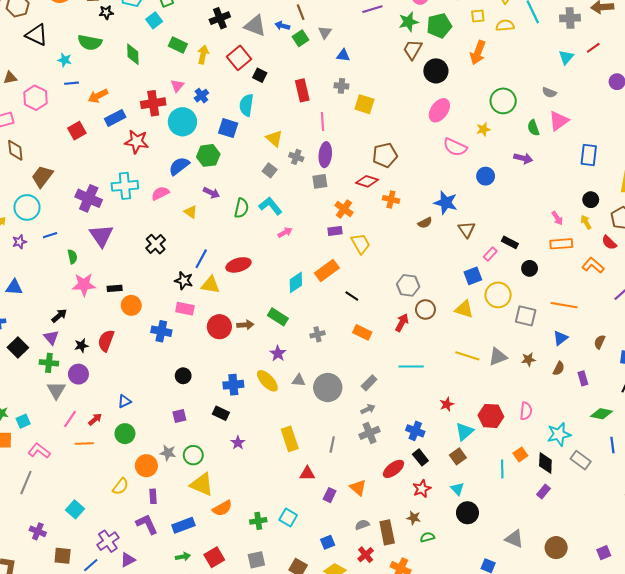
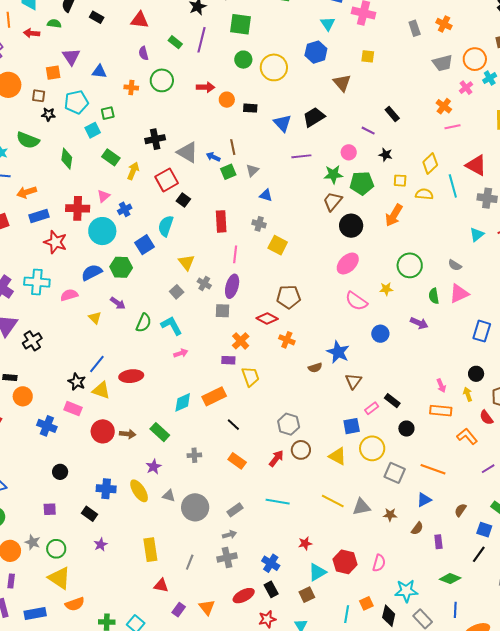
blue square: (228, 128) -> (144, 245), turned 30
black cross: (156, 244) -> (32, 341), moved

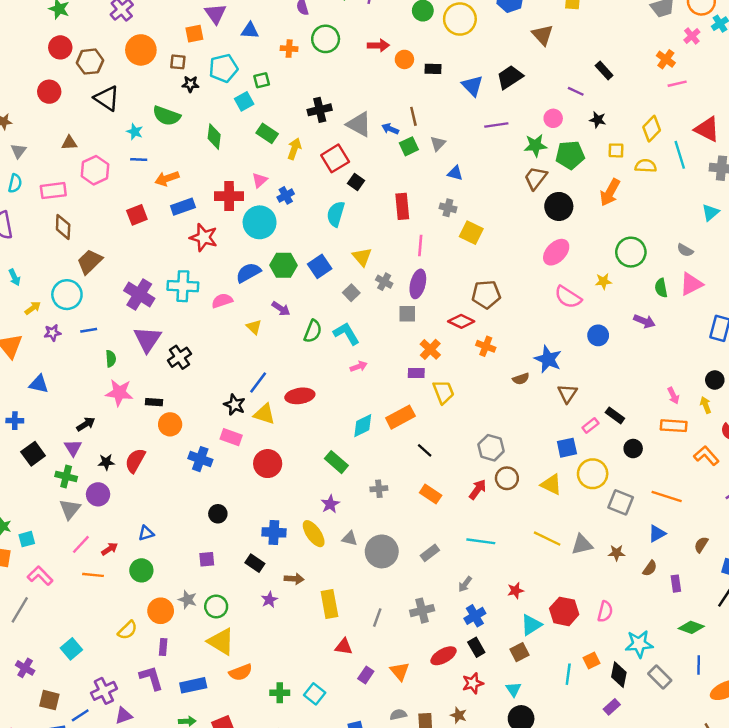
blue square: (144, 245) -> (320, 266), moved
brown arrow: (128, 434) -> (294, 579), moved
gray arrow: (229, 535) -> (465, 584), moved, turned 144
blue cross: (271, 563) -> (475, 616), turned 30

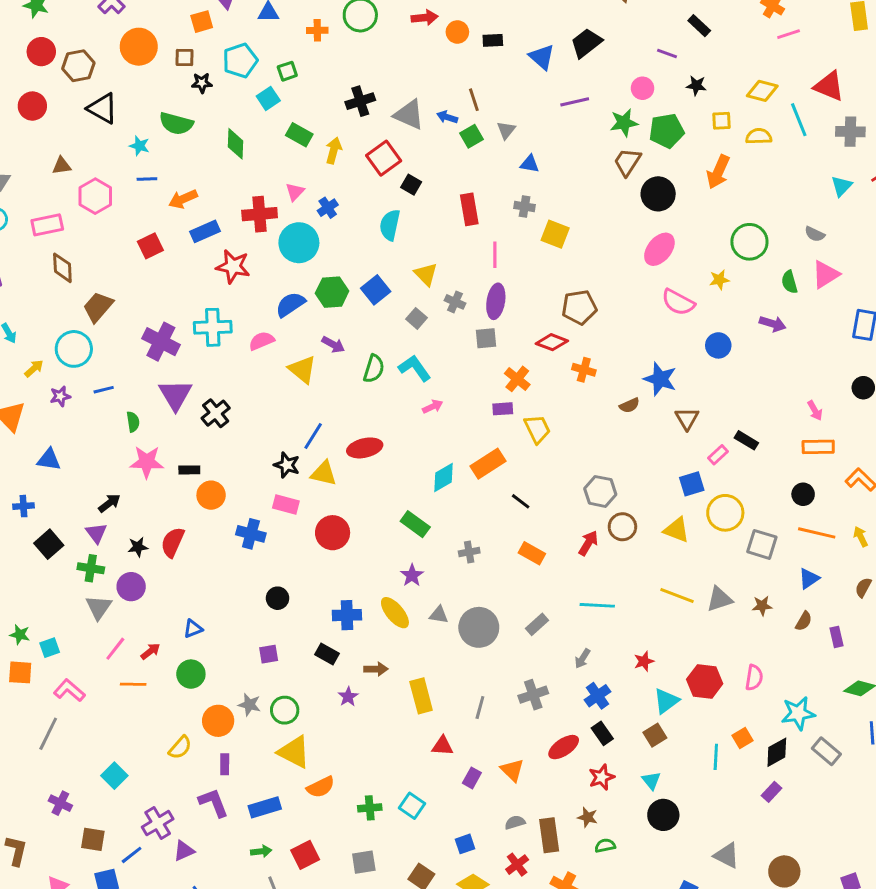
yellow diamond: (652, 129) -> (762, 91), turned 65
yellow triangle: (254, 327) -> (302, 369), size x1.5
yellow arrow: (706, 405) -> (861, 537), moved
black circle: (633, 449) -> (803, 494), moved
black diamond: (619, 675) -> (777, 752), turned 55

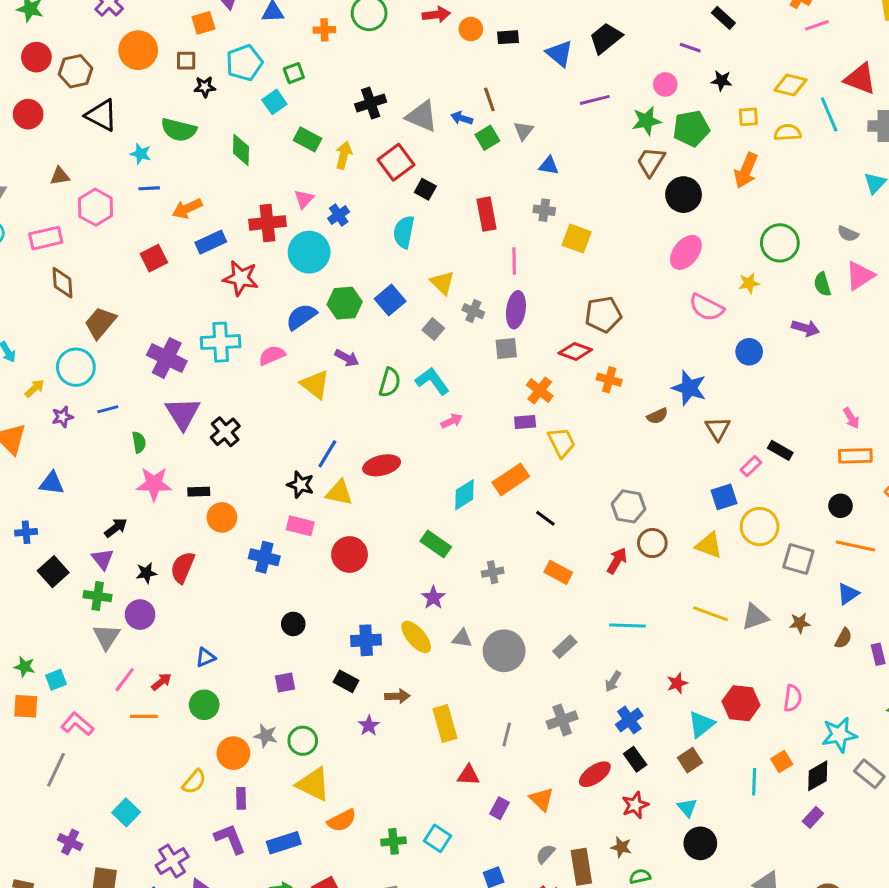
gray semicircle: (515, 822) -> (545, 854), turned -30

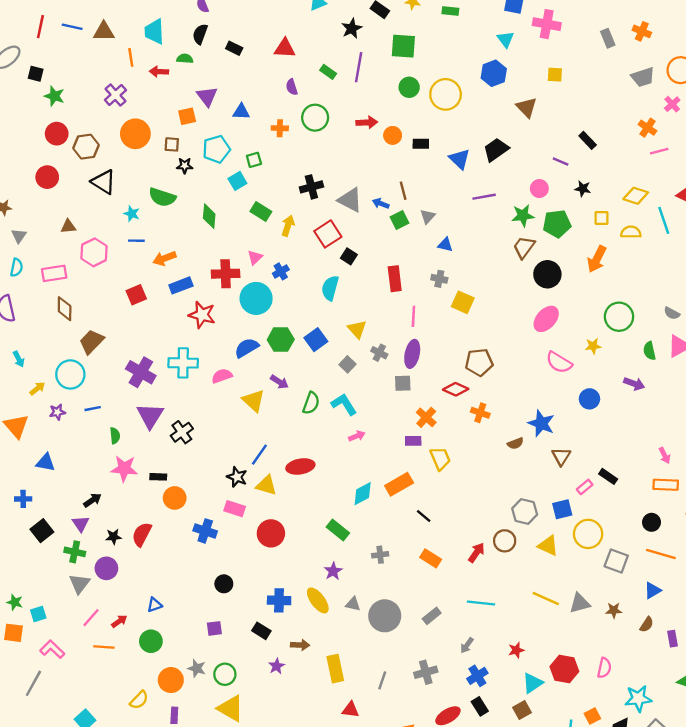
gray hexagon: (628, 506) -> (525, 512), moved

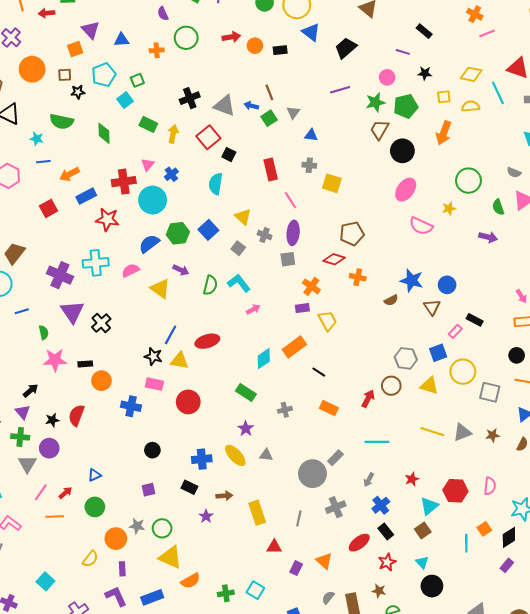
blue triangle: (460, 159) -> (311, 32), moved
pink line: (413, 316) -> (291, 200), turned -30
blue circle: (589, 399) -> (447, 285), moved
gray circle: (385, 616) -> (312, 474), moved

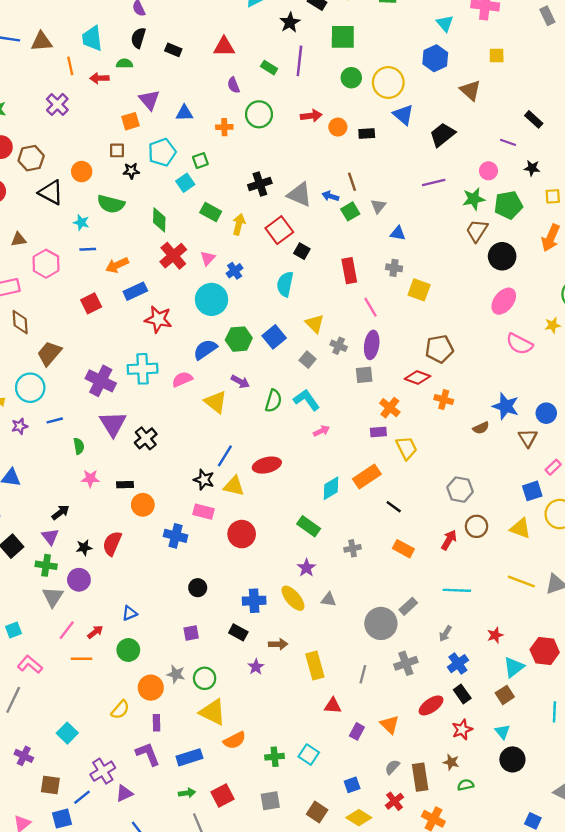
orange circle: (32, 69) -> (82, 172), moved, size x0.7
red cross: (124, 182) -> (173, 256), moved, turned -35
gray hexagon: (406, 358) -> (460, 490), moved
pink star: (55, 360) -> (90, 479), size x0.7

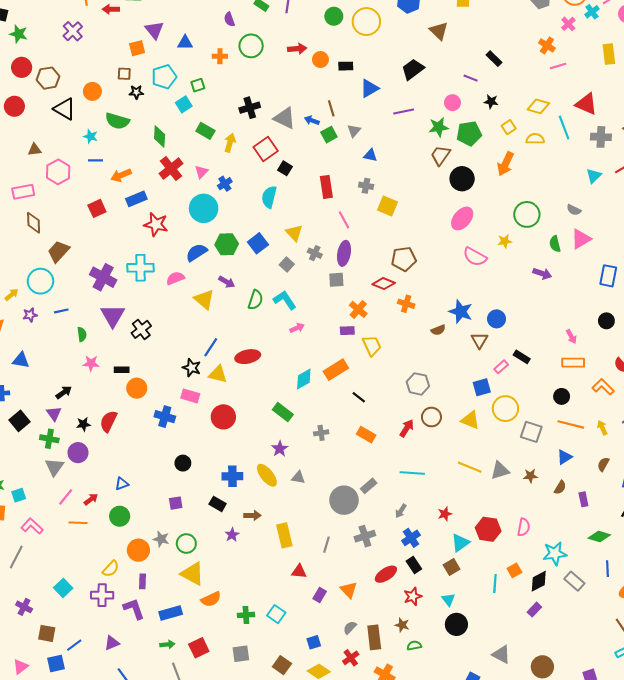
blue triangle: (403, 115) -> (369, 88), moved, turned 48
yellow square: (553, 196) -> (509, 127), turned -32
purple cross: (103, 771) -> (102, 595), moved, turned 30

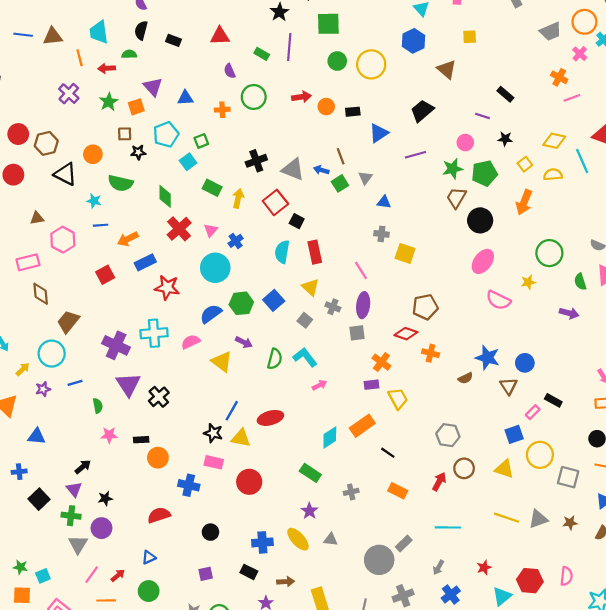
green star: (19, 34) -> (109, 102), moved, turned 30
red rectangle: (326, 187) -> (315, 252), moved
red semicircle: (108, 421) -> (159, 515), moved, turned 50

